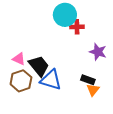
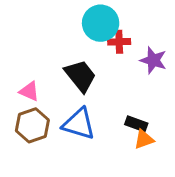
purple star: (98, 52) -> (153, 60), moved
black trapezoid: (39, 66) -> (80, 76), moved
orange triangle: (93, 90) -> (144, 139), turned 32

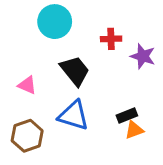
cyan circle: (101, 23) -> (55, 22), moved
black rectangle: (136, 124) -> (127, 115), turned -42
brown hexagon: (32, 125) -> (27, 136), moved

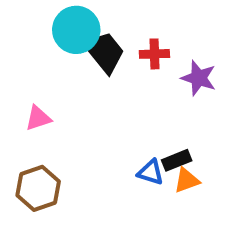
black trapezoid: (75, 71) -> (104, 52), moved
pink triangle: (27, 85) -> (38, 118), turned -42
blue triangle: (73, 115) -> (150, 172), moved, size x0.6

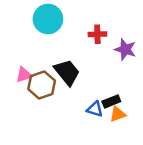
black trapezoid: (104, 52) -> (67, 72), moved
brown hexagon: (38, 188) -> (42, 85), moved

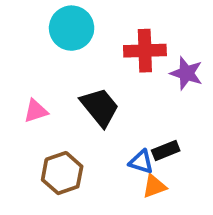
red cross: (97, 34) -> (145, 51), size x1.5
brown hexagon: (42, 85) -> (62, 173), moved
orange triangle: (118, 114) -> (154, 186), moved

